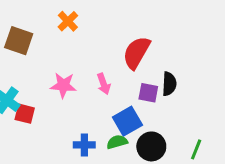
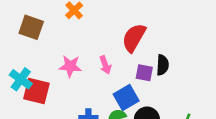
red square: (25, 114) -> (36, 91), size x1.5

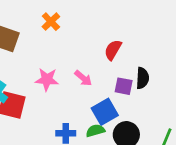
red semicircle: (134, 38) -> (113, 50), size x0.7
pink arrow: (105, 65) -> (83, 78), turned -30

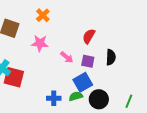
pink star: (47, 79) -> (40, 43), moved
purple square: (124, 86) -> (88, 61), moved

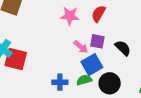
pink star: (40, 43) -> (70, 16), moved
pink arrow: (67, 57) -> (81, 47), moved
black semicircle: (111, 57) -> (123, 48), moved, turned -49

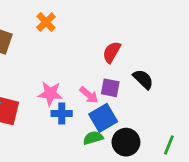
pink star: (70, 16) -> (50, 94), moved
black semicircle: (123, 48) -> (143, 79), moved
blue cross: (60, 82) -> (62, 114), moved

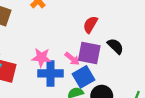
purple square: (110, 88) -> (89, 53), size x1.5
blue cross: (62, 114) -> (50, 73), size x1.5

